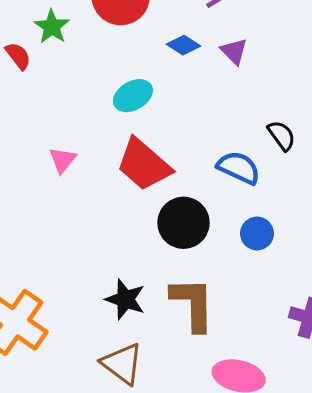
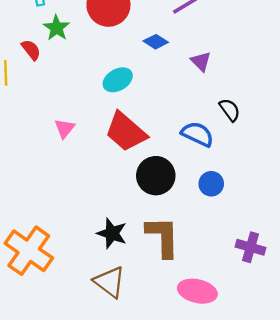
purple triangle: (234, 51) -> (201, 61), moved

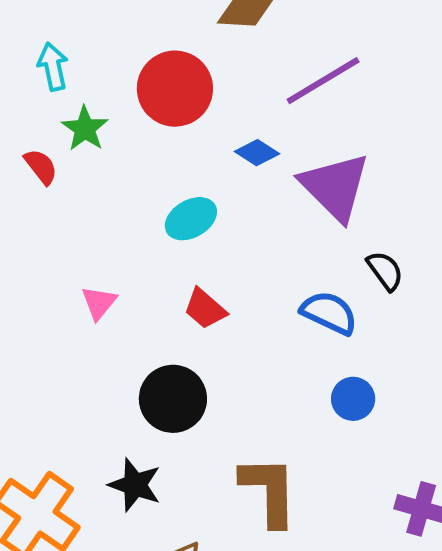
purple triangle: (201, 61) -> (335, 187), size x2.0
red trapezoid: (126, 132) -> (205, 309), size x0.6
black circle: (156, 176) -> (173, 399), moved
black star: (112, 233) -> (135, 485), moved

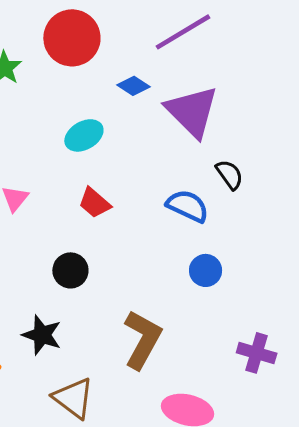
black circle: (173, 399) -> (70, 270), size x0.7
brown L-shape: (269, 491) -> (142, 339), turned 30

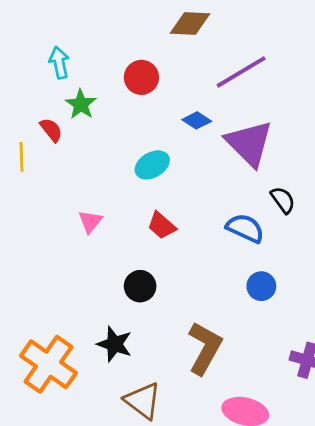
red circle: (72, 38) -> (141, 77), size x0.7

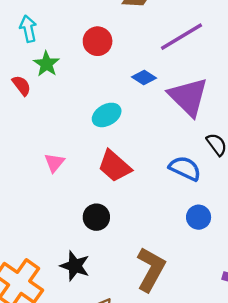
red trapezoid: (162, 226) -> (115, 166), size x1.4

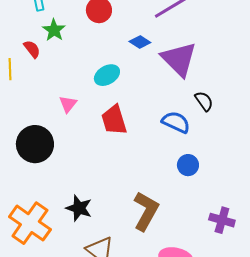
pink triangle: (54, 163) -> (68, 104), moved
red trapezoid: (115, 166) -> (114, 120), turned 32
black circle: (96, 217) -> (35, 144), moved, size x1.6

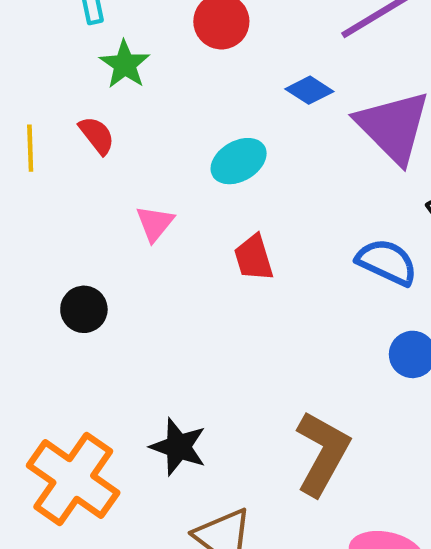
red semicircle: (32, 49) -> (97, 135), moved
red trapezoid: (114, 120) -> (254, 258), size x0.7
black circle: (35, 144) -> (84, 309), size x0.6

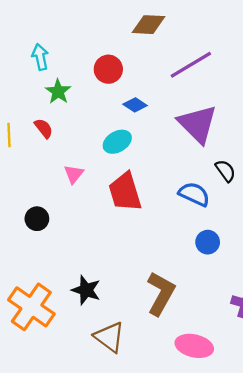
blue diamond: (309, 90) -> (135, 105), moved
red trapezoid: (254, 258) -> (125, 192), size x1.6

